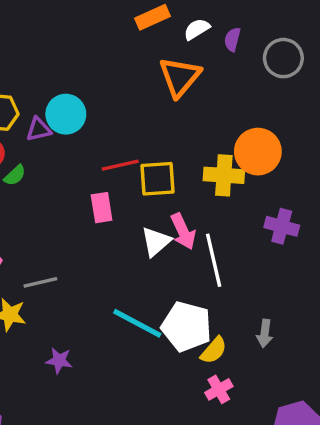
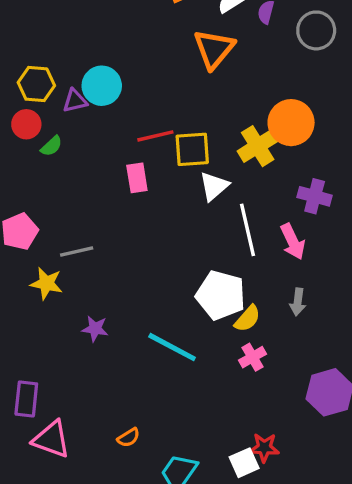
yellow cross: (224, 175) -> (258, 146), turned -36
pink arrow: (183, 231) -> (293, 242), moved
white triangle: (156, 242) -> (214, 186), moved
cyan line: (137, 323) -> (172, 347), moved

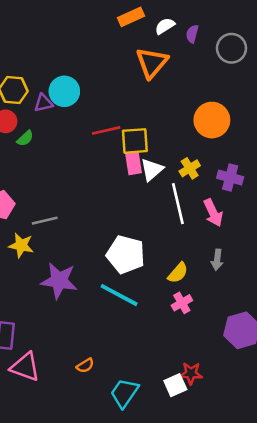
yellow cross: (258, 146) -> (190, 168), moved, size x0.7
pink rectangle: (137, 178) -> (134, 163), moved
white pentagon: (221, 295) -> (126, 255), moved
purple star: (95, 329) -> (59, 281), size x1.8

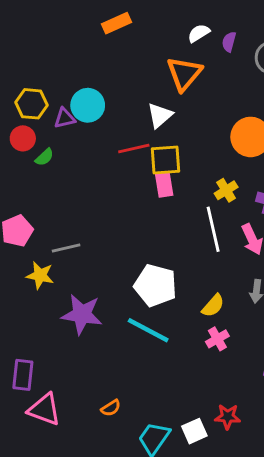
orange rectangle: (131, 17) -> (117, 23), moved
white triangle: (152, 170) -> (160, 115), moved
white square: (175, 385) -> (194, 431), moved

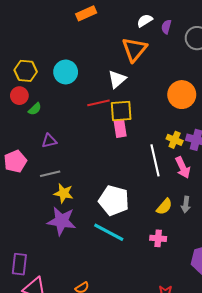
purple triangle: (65, 118) -> (49, 141), moved
yellow cross: (226, 190) -> (175, 140), moved, turned -35
yellow star: (40, 275) -> (64, 193), moved
yellow semicircle: (213, 306) -> (164, 207), moved
pink cross: (217, 339) -> (158, 238), turned 35

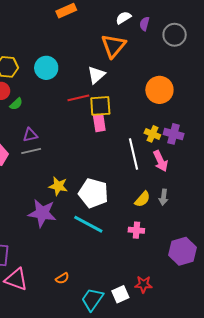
gray line: (50, 174) -> (31, 151), moved
yellow star: (64, 193) -> (58, 186), moved

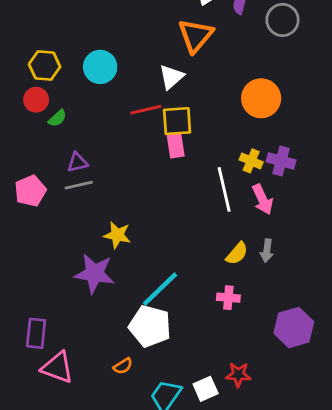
white pentagon: (93, 193) -> (150, 326), moved
cyan line: (88, 224) -> (160, 289), turned -72

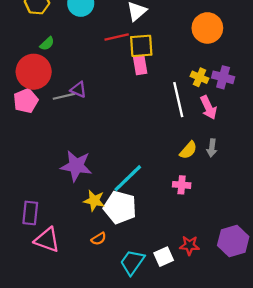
red circle: (36, 100) -> (34, 72), moved, size x1.8
purple triangle: (77, 162) -> (78, 90), moved, turned 36
yellow star: (117, 235) -> (94, 201), moved
purple hexagon: (294, 328) -> (233, 241), moved

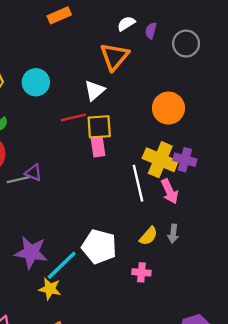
yellow cross: (200, 77) -> (160, 160), size x1.8
cyan line: (128, 178) -> (62, 265), moved
white pentagon: (120, 207) -> (99, 247), moved

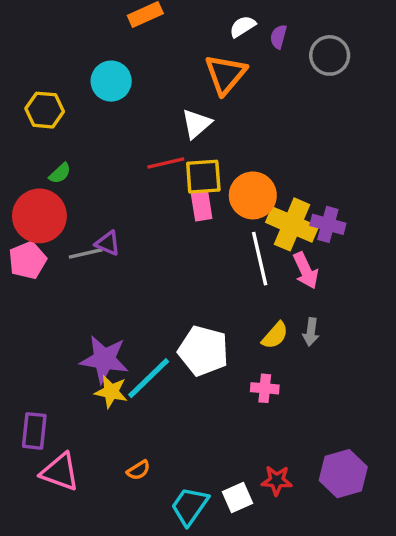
cyan circle: (36, 82) -> (111, 81), moved
orange circle: (168, 108) -> (253, 195), moved
yellow star: (50, 289) -> (111, 392), moved

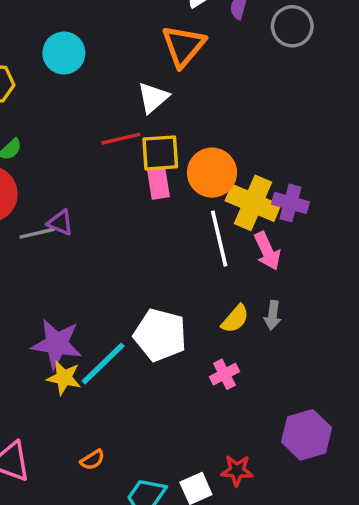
pink cross: (265, 388) -> (224, 374), turned -32
purple hexagon: (343, 474) -> (307, 435), moved

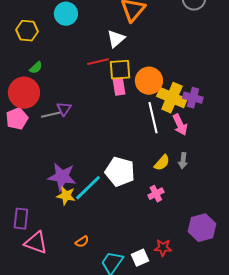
purple triangle: (60, 223) -> (64, 109), turned 42

